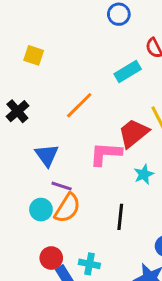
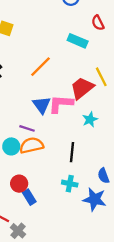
cyan rectangle: (128, 71) -> (78, 41), turned 54
blue triangle: (47, 155) -> (42, 105), moved
orange semicircle: (67, 208) -> (31, 145), turned -135
cyan cross: (89, 264) -> (70, 184), moved

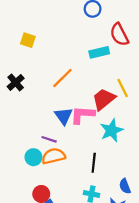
red semicircle: (98, 23) -> (119, 35), size x1.5
cyan rectangle: (78, 41) -> (99, 52), turned -36
cyan star: (90, 119) -> (112, 130), size x1.5

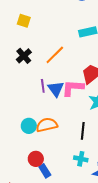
black cross: (16, 82) -> (24, 56), moved
purple line: (49, 139) -> (43, 86), moved, turned 64

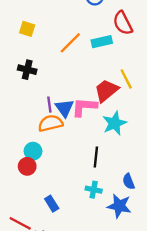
orange line: (55, 55) -> (70, 43), moved
black cross: (24, 56) -> (27, 70), turned -35
orange semicircle: (47, 125) -> (50, 123), moved
red circle: (36, 159) -> (27, 166), moved

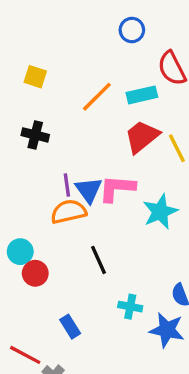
red trapezoid: (106, 91) -> (142, 137), moved
cyan circle: (33, 151) -> (20, 252), moved
black line: (96, 157) -> (99, 260), moved, turned -30

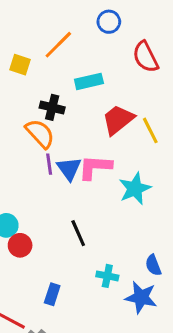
cyan rectangle: (142, 95) -> (89, 81), moved
orange line: (97, 97) -> (58, 45), moved
black cross: (35, 135) -> (52, 107), moved
orange semicircle: (69, 212) -> (40, 133), moved, turned 60
blue rectangle: (70, 327) -> (52, 294), turned 50

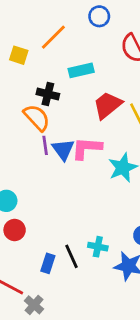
black line: (78, 233) -> (71, 256), moved
red circle: (20, 245) -> (15, 230), moved

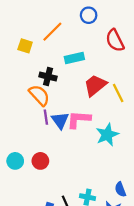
red circle: (15, 230) -> (40, 161), moved

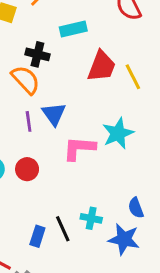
red trapezoid: (95, 85) -> (102, 66), turned 150
purple line: (46, 117) -> (29, 121), moved
pink L-shape: (79, 119) -> (79, 148), moved

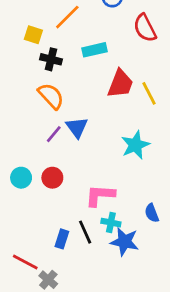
black cross: (37, 54) -> (51, 59), moved
purple line: (29, 121) -> (54, 134), turned 48
pink L-shape: (79, 148) -> (100, 195), moved
blue star: (124, 239) -> (124, 242), moved

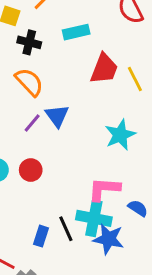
pink L-shape: (100, 195) -> (104, 189), moved
blue semicircle: (152, 213) -> (138, 208), turned 144
cyan cross: (111, 223) -> (94, 218), size x1.6

